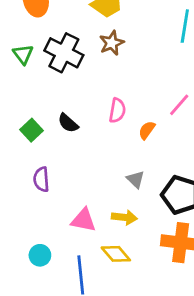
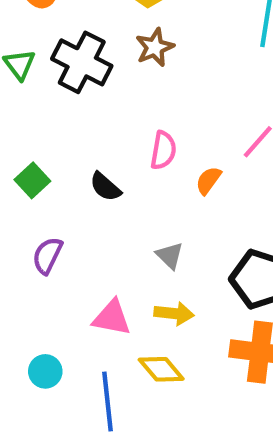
black semicircle: (68, 123) -> (105, 187), moved
purple semicircle: (41, 179) -> (47, 256), turned 30
gray triangle: (136, 179) -> (170, 256), moved

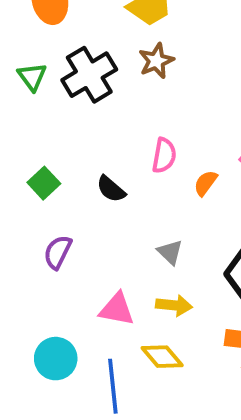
black cross: (82, 62) -> (89, 75), turned 32
cyan circle: (45, 371) -> (56, 359), size x1.4

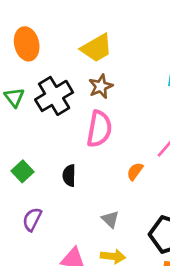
pink semicircle: (164, 155) -> (99, 129), moved, size x1.5
black semicircle: (111, 189) -> (69, 175), turned 50

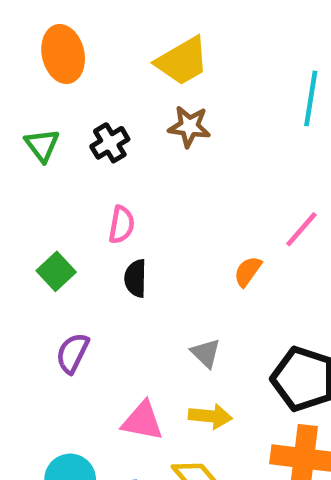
brown star: (101, 86) -> (189, 126), turned 30
black cross: (54, 96) -> (110, 143), size x0.6
pink semicircle: (99, 129) -> (122, 225), moved, size x0.6

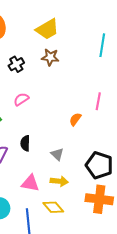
pink semicircle: (122, 225) -> (21, 99), turned -133
pink line: (301, 229) -> (98, 101), turned -30
black semicircle: (136, 278) -> (25, 143), moved

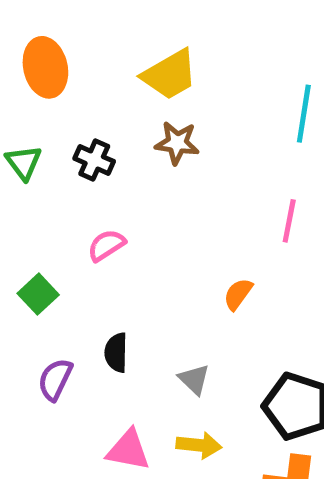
black cross: (16, 64) -> (94, 160), turned -35
pink line: (98, 101) -> (289, 221), moved

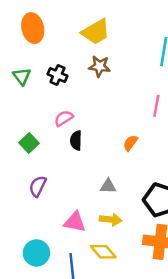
black semicircle: (116, 353) -> (76, 141), moved
gray triangle: (194, 379) -> (108, 186), turned -42

